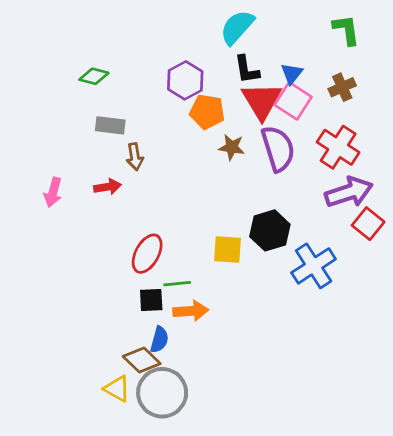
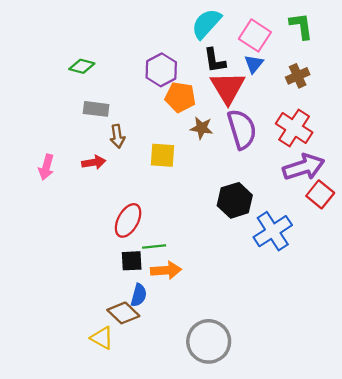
pink square: (293, 101) -> (255, 35), moved
yellow square: (228, 250) -> (162, 155), moved
gray circle: (162, 393) -> (209, 341), moved

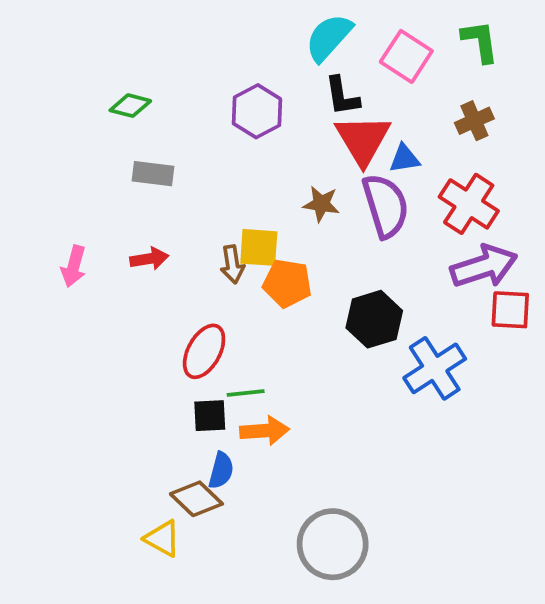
blue triangle: (254, 64) -> (404, 159), moved, turned 42
orange pentagon: (180, 97) -> (287, 283), moved
brown arrow: (117, 136) -> (232, 264), moved
red square: (320, 194) -> (510, 310), turned -36

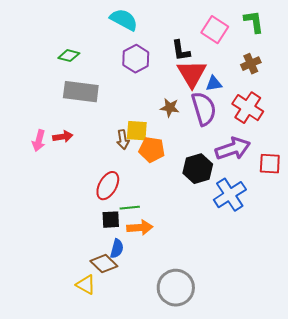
cyan semicircle: (329, 38) -> (124, 20), moved, turned 76
gray rectangle: (153, 174) -> (81, 92), size x1.6
red arrow: (149, 259) -> (63, 137), moved
purple arrow: (484, 266) -> (233, 149), moved

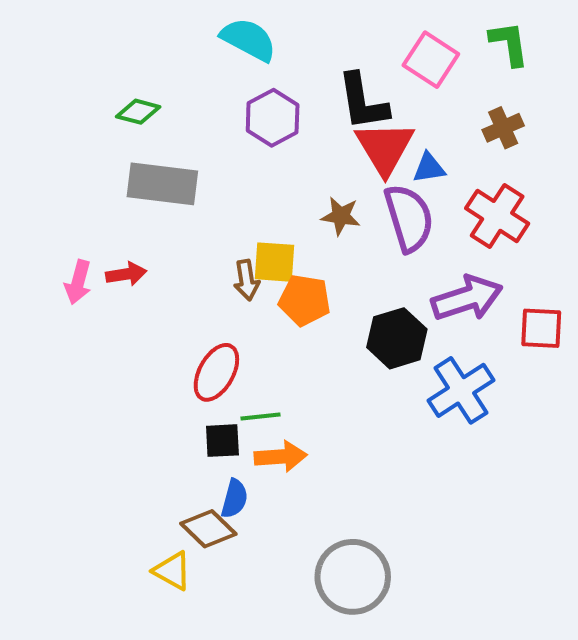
black L-shape: (181, 51) -> (363, 102), size x1.4

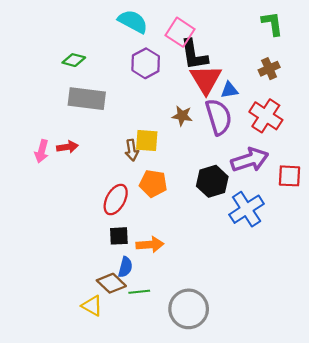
pink square: (431, 60) -> (180, 32), moved
orange pentagon: (305, 300) -> (153, 183), moved
green line: (261, 416) -> (139, 292), moved

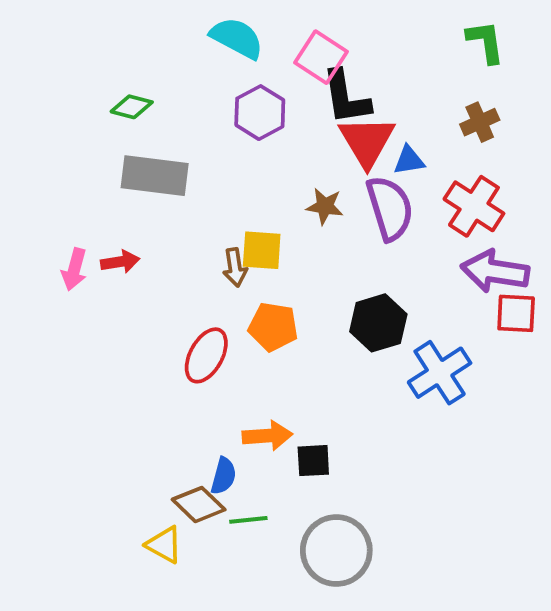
purple arrow: (250, 160) -> (495, 271), moved, turned -153
black square: (119, 236) -> (313, 461), moved

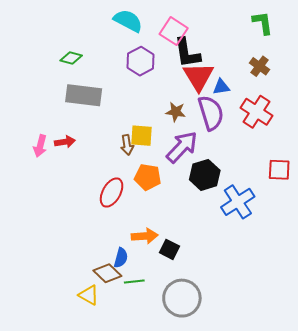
brown cross: (480, 122) -> (260, 66), turned -30
purple arrow: (495, 271) -> (182, 147), moved, turned 124
black square: (313, 461) -> (169, 249), turned 30

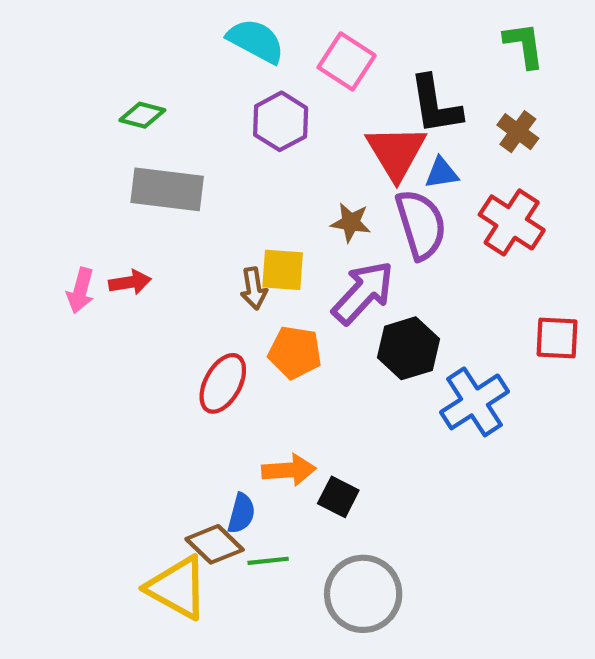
black L-shape: (187, 53) -> (435, 105), moved
yellow triangle: (89, 295) -> (177, 588), size x1.6

